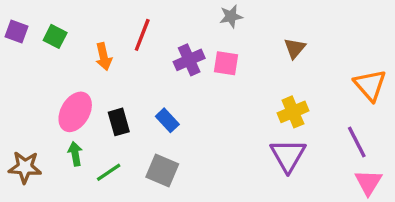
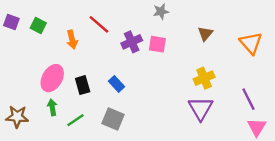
red line: (142, 35) -> (99, 24), turned -70
orange triangle: (370, 85) -> (251, 43), moved

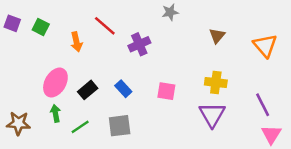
pink square: (157, 44) -> (166, 91), moved
yellow cross: (204, 78) -> (216, 83), turned 30
black rectangle: (83, 85) -> (88, 90), turned 66
gray square: (113, 119) -> (120, 126), turned -30

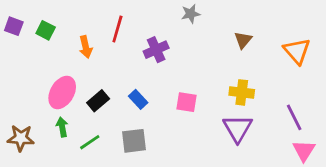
red line: (105, 26) -> (117, 29), turned 65

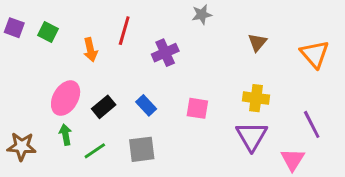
pink triangle: (304, 150) -> (293, 160), moved

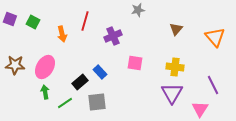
black rectangle: (104, 107) -> (80, 82), moved
pink square: (197, 108) -> (135, 63), moved
brown star: (22, 146) -> (15, 65), moved

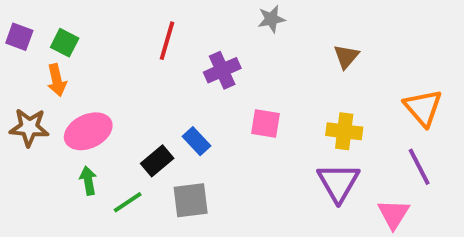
orange arrow: (62, 34) -> (57, 80), moved
orange triangle: (215, 37) -> (423, 108), moved
pink ellipse: (45, 67) -> (88, 131), turned 35

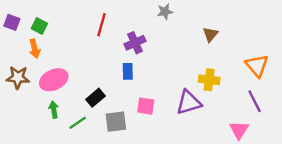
pink square: (265, 123) -> (146, 106), moved
blue rectangle: (197, 141) -> (128, 71), moved, turned 42
purple triangle: (338, 183) -> (189, 102), moved, turned 44

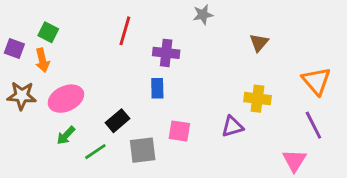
purple square: (12, 22) -> (14, 48), moved
purple cross: (135, 43) -> (166, 53), turned 30
purple triangle: (189, 102) -> (232, 127), size x0.7
green arrow: (54, 110) -> (66, 135), turned -126

